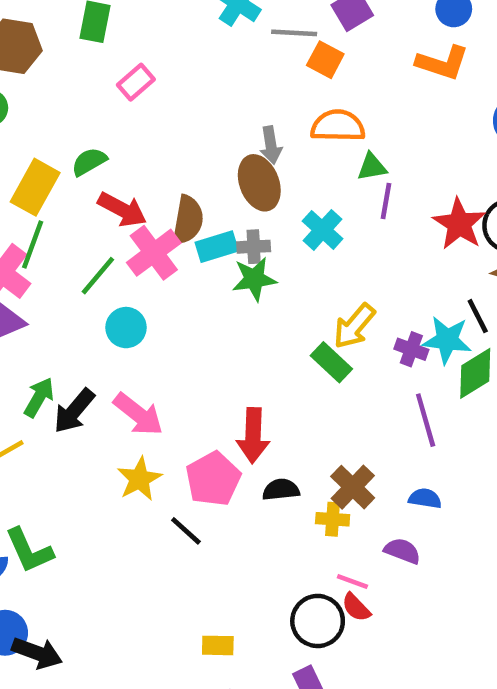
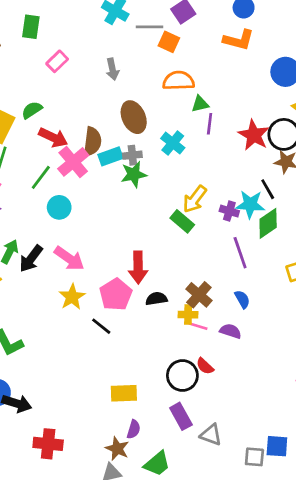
gray arrow: (271, 145) -> (112, 69), moved
blue semicircle: (425, 498) -> (242, 299), turned 54
pink line: (352, 582) -> (198, 326), moved
yellow rectangle: (218, 645) -> (124, 393), size x1.4

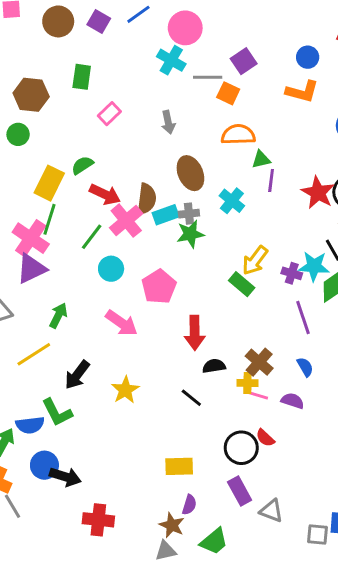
black arrow: (31, 259) -> (77, 375), moved
pink pentagon: (116, 294) -> (159, 287), moved
yellow star: (72, 297) -> (125, 390), moved
black line: (101, 326) -> (191, 398), moved

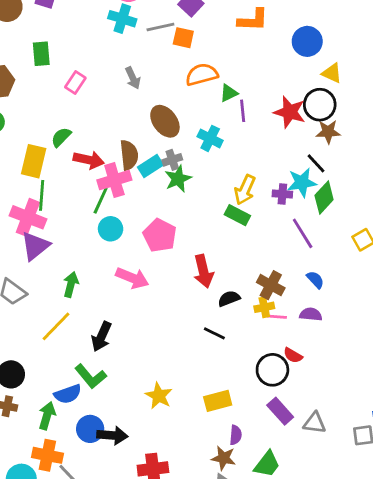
pink cross: (126, 221) -> (114, 180), turned 36
green line: (92, 237) -> (101, 201), moved
yellow star: (125, 390) -> (159, 396), moved

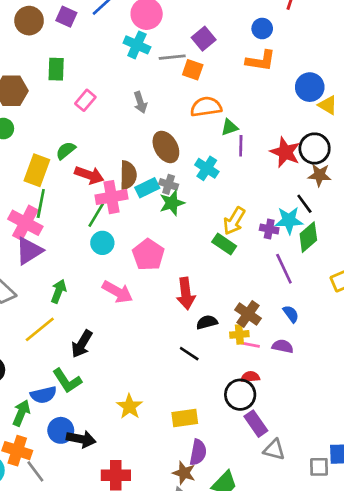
yellow triangle: (332, 73) -> (328, 105), moved
gray cross: (172, 160) -> (169, 184), turned 30
red semicircle: (293, 355) -> (250, 377), moved, turned 138
purple rectangle: (280, 411) -> (256, 424), moved
purple semicircle: (236, 435) -> (198, 452), size x1.4

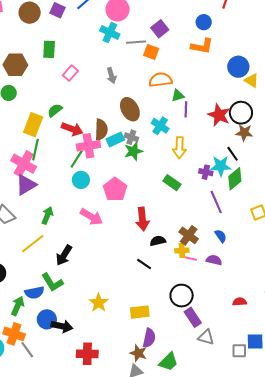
yellow arrow: (234, 221) -> (179, 148), moved, turned -30
red semicircle: (250, 377) -> (240, 302), moved

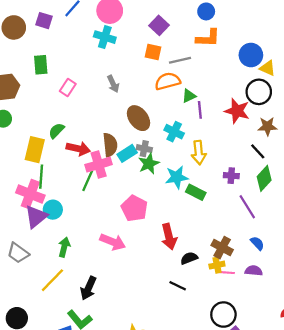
gray line: (136, 42) -> (180, 60), moved
black circle: (241, 113) -> (259, 92), moved
cyan star: (221, 166) -> (177, 177), moved
cyan circle: (81, 180) -> (53, 210), moved

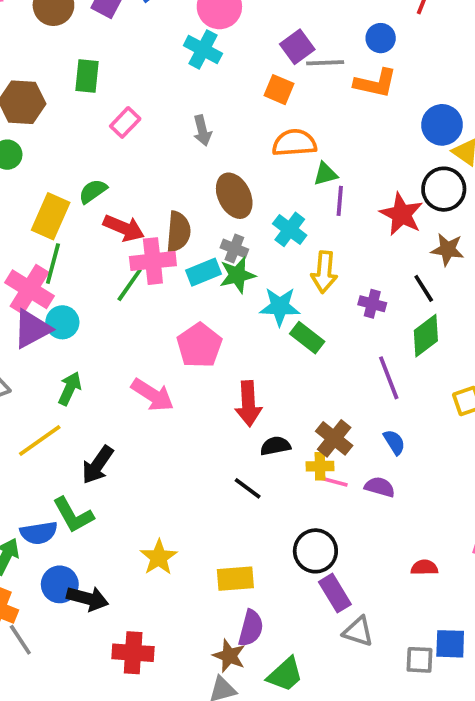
gray line: (180, 60) -> (325, 63), moved
cyan rectangle: (127, 153) -> (204, 272), moved
purple cross: (231, 176) -> (372, 304), moved

